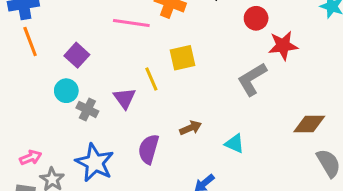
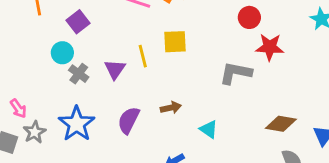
gray L-shape: (252, 79) -> (236, 73), turned 32
pink arrow: (31, 158) -> (18, 108), turned 66

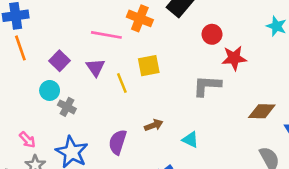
purple triangle: (115, 69) -> (95, 67), moved
pink arrow: (18, 108) -> (27, 140), moved
brown diamond: (281, 124) -> (262, 111), moved

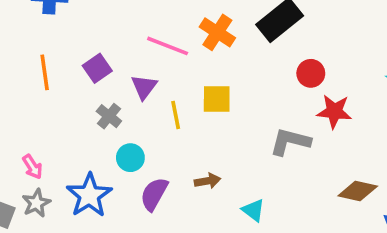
orange line: (20, 48) -> (45, 72), moved
cyan circle: (50, 90) -> (130, 158), moved
gray cross: (67, 107) -> (109, 116), moved

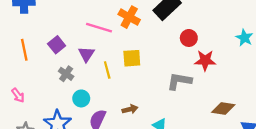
pink arrow: (32, 167) -> (18, 95), moved

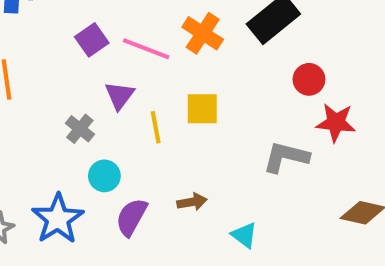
purple square: (57, 45) -> (92, 40), moved

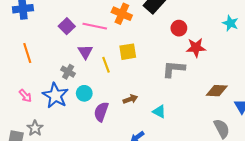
blue star: (58, 219) -> (55, 95), moved

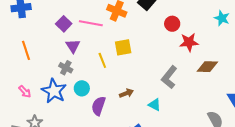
purple triangle: (85, 52) -> (73, 46), moved
gray L-shape: (174, 69) -> (169, 77), moved, turned -55
brown diamond: (217, 91) -> (207, 67), moved

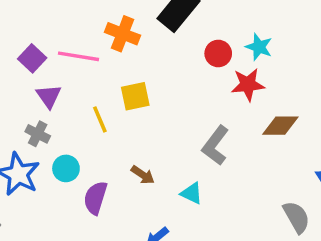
cyan star: (222, 18) -> (259, 47), moved
brown arrow: (126, 93) -> (143, 175), turned 56

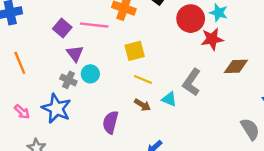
red circle: (218, 53) -> (191, 19), size x1.5
yellow line: (100, 119) -> (143, 80), moved, turned -42
cyan circle: (66, 168) -> (90, 74), moved
cyan triangle: (192, 193) -> (169, 99), moved

